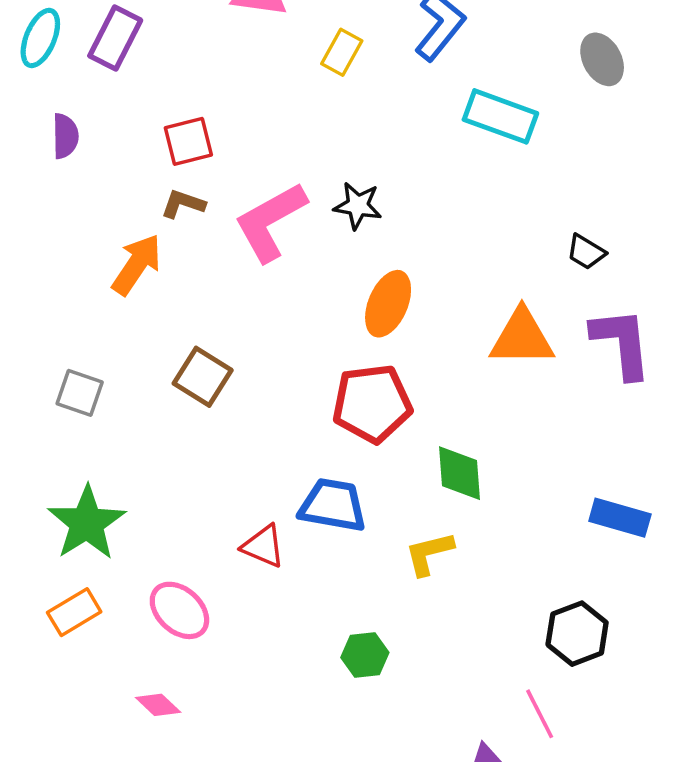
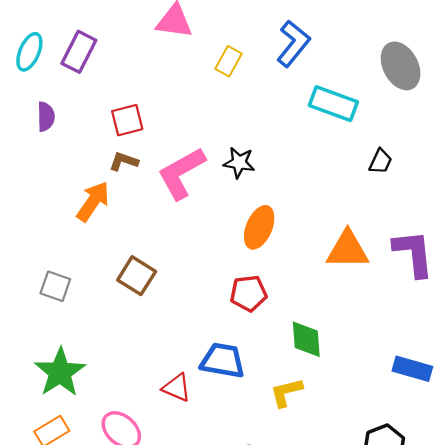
gray ellipse: (602, 59) -> (401, 66), size x1.4
black trapezoid: (586, 252) -> (381, 161), moved, turned -96
red pentagon: (372, 404) -> (249, 293), size x0.7

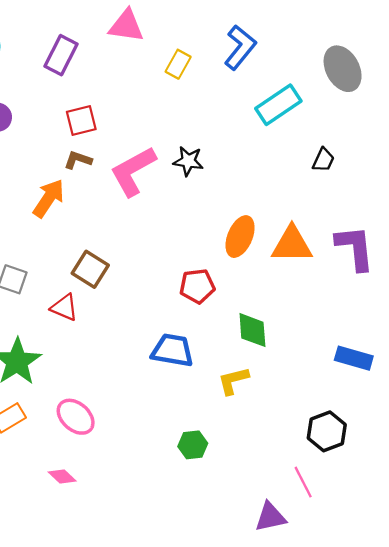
purple rectangle: (79, 52) -> (61, 55), moved
cyan rectangle: (333, 104) -> (278, 105), turned -54
orange ellipse: (259, 227) -> (240, 237), moved
red triangle: (177, 388) -> (64, 307), moved

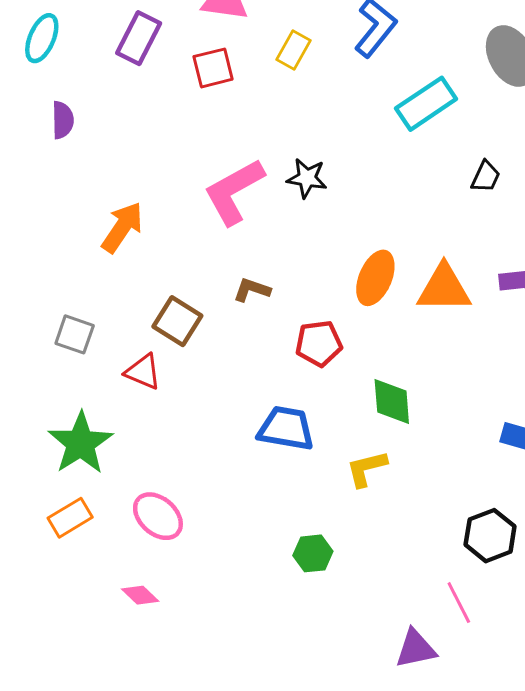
red square: (81, 121) -> (213, 68), moved
brown L-shape: (78, 160) -> (252, 290), moved

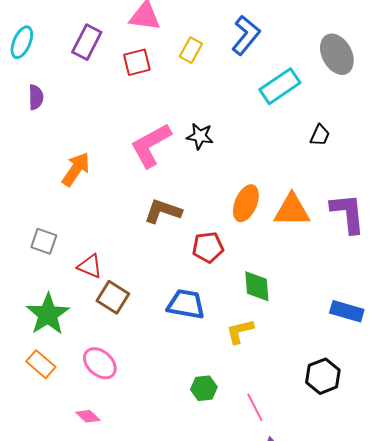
brown L-shape: (252, 290) -> (163, 211), size x1.5
brown square: (177, 321) -> (113, 297), moved
orange rectangle: (70, 518) -> (41, 364), turned 72
pink line: (459, 603) -> (255, 407), moved

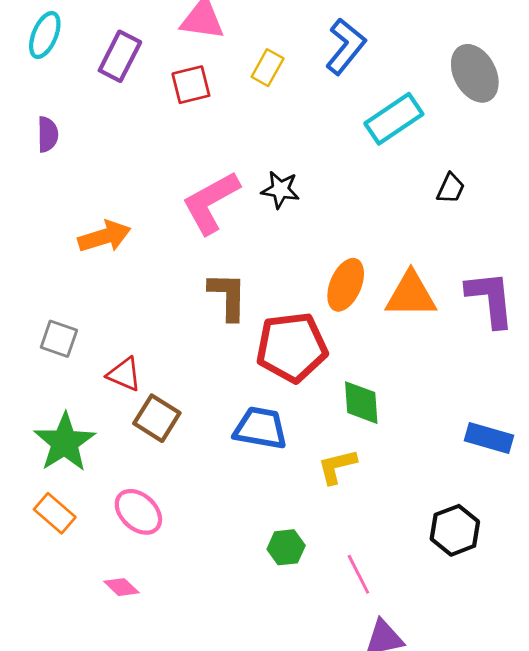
cyan ellipse: (22, 42) -> (45, 35), moved
orange arrow: (76, 169) -> (104, 237), turned 39
brown L-shape: (163, 211) -> (228, 296), turned 72
red pentagon: (208, 247) -> (292, 347), size x1.6

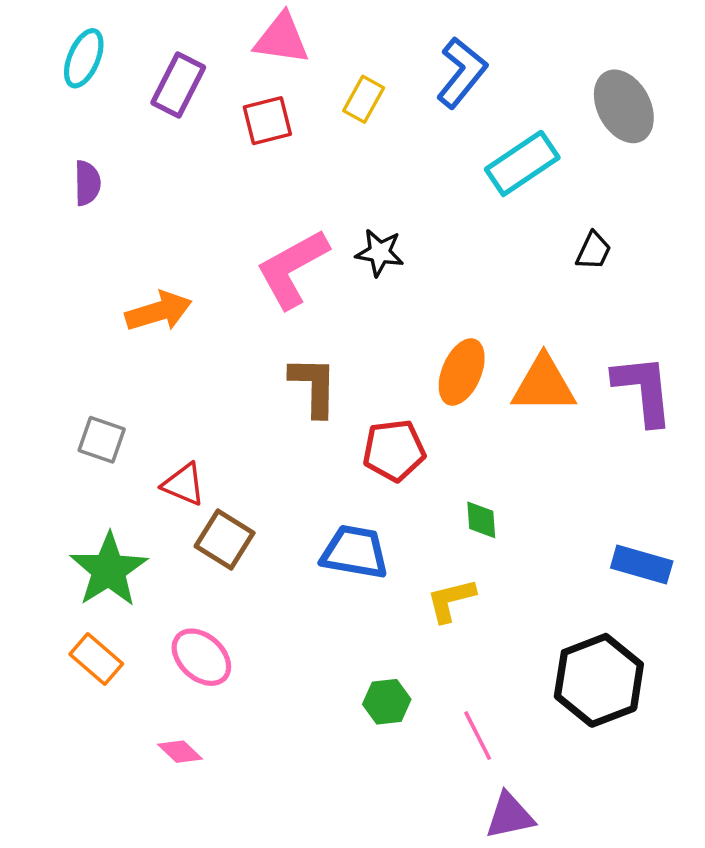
red pentagon: (292, 347) -> (394, 450), size x0.7
green diamond: (361, 403) -> (481, 520), size x0.7
black hexagon: (455, 530) -> (599, 680), size x1.4

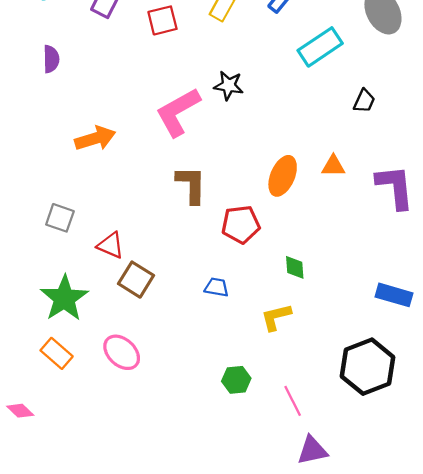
black star: (380, 253) -> (229, 85), moved
orange triangle: (544, 384) -> (333, 166), moved, size x0.6
blue trapezoid: (355, 552) -> (216, 287), size x0.6
pink diamond: (180, 752) -> (20, 411), moved

